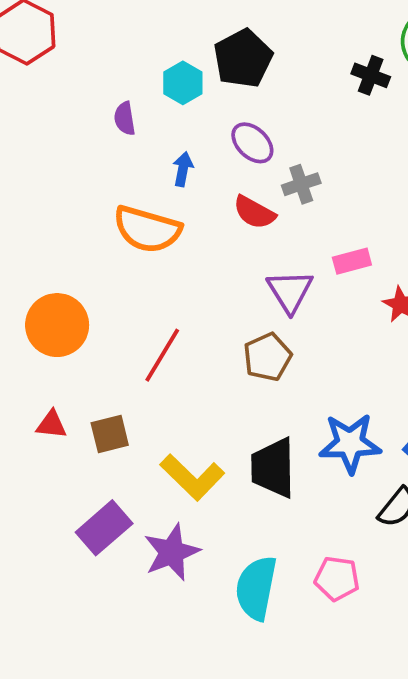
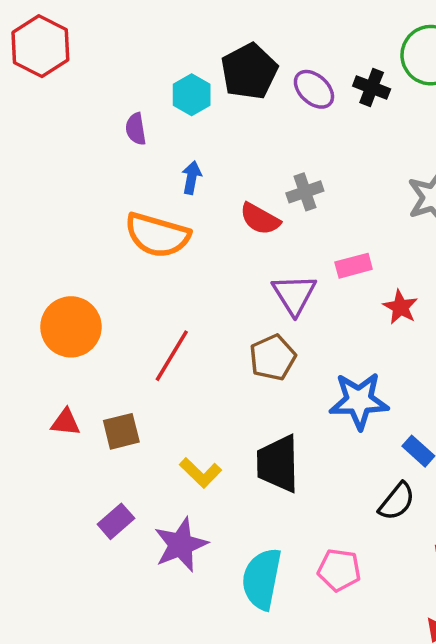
purple ellipse: (252, 143) -> (314, 89), moved
blue star: (350, 443) -> (359, 401), moved
yellow L-shape: (192, 477) -> (201, 473), size x0.7
purple rectangle: (104, 528) -> (116, 521), size x0.7

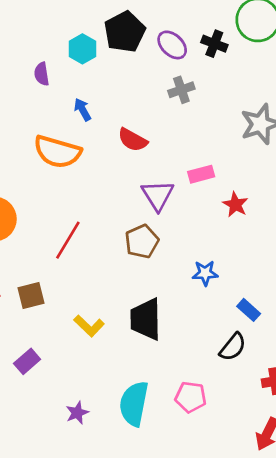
blue arrow: (192, 178) -> (82, 110), turned -40
gray cross: (305, 192) -> (181, 90), moved
blue star: (359, 401) -> (205, 273), size x0.6
purple star: (181, 545) -> (77, 413), moved, size x0.6

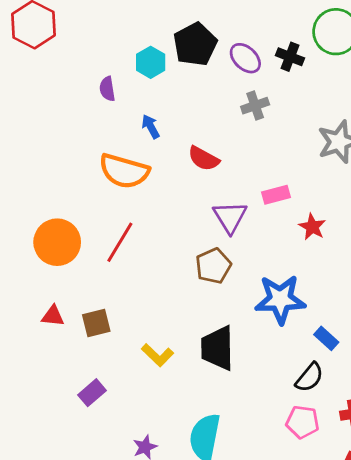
red line: (68, 240) -> (120, 242), moved
blue star: (205, 273) -> (280, 299), size x1.8
pink pentagon: (191, 397) -> (302, 422), moved

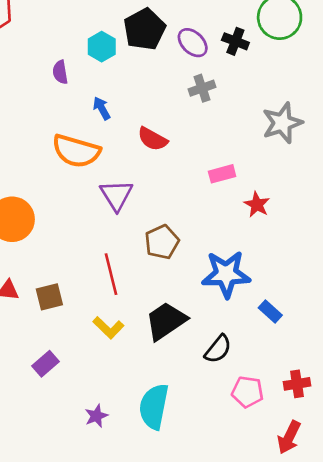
purple triangle: (230, 217) -> (116, 195), moved
red line: (120, 242) -> (111, 274), moved, turned -45
black trapezoid: (217, 348) -> (166, 321), turned 57
black semicircle: (309, 377) -> (218, 349), moved

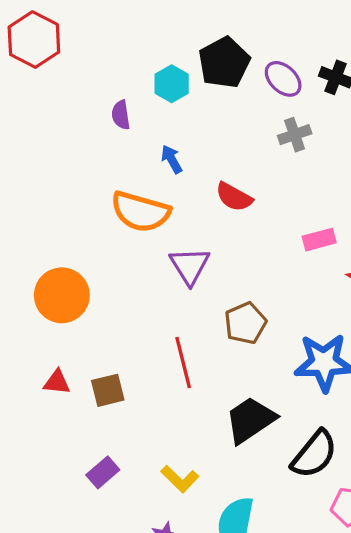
yellow L-shape: (108, 328) -> (180, 479), moved
black semicircle: (218, 349) -> (314, 454), size x1.4

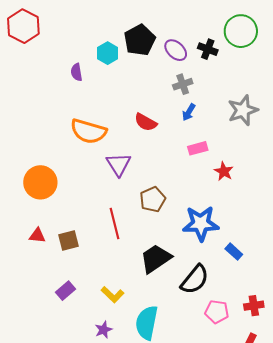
blue arrow: (172, 159) -> (189, 112), moved, turned -120

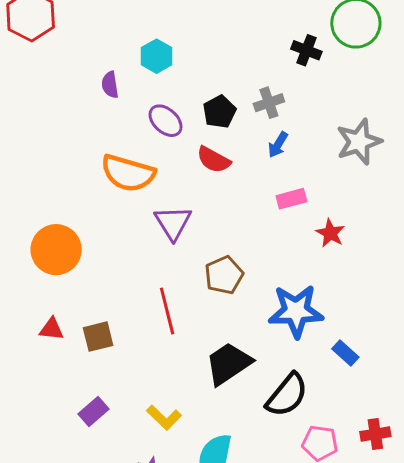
black pentagon: (140, 40) -> (219, 112), moved, size x0.7
purple ellipse: (176, 50) -> (166, 121), moved

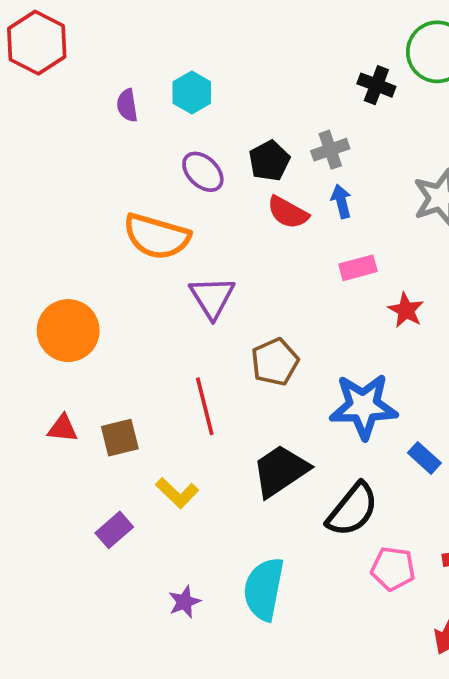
purple semicircle: (110, 85) -> (127, 105), moved
blue arrow: (278, 145) -> (341, 201), turned 135
red semicircle: (213, 160) -> (288, 212), moved
yellow L-shape: (164, 418) -> (177, 493), moved

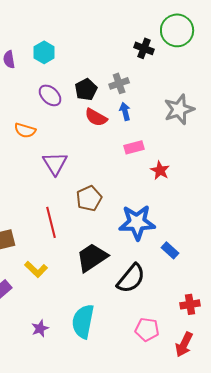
orange semicircle: (157, 236) -> (25, 130), size x0.6
pink pentagon: (393, 569) -> (147, 329), moved

